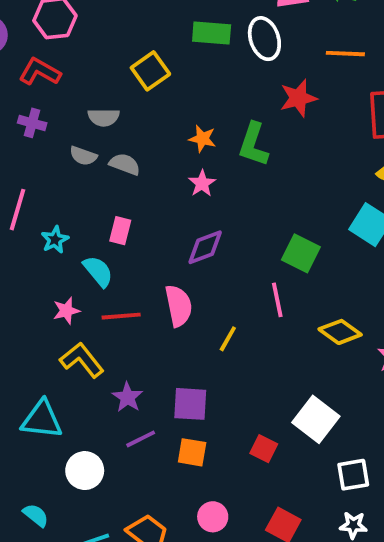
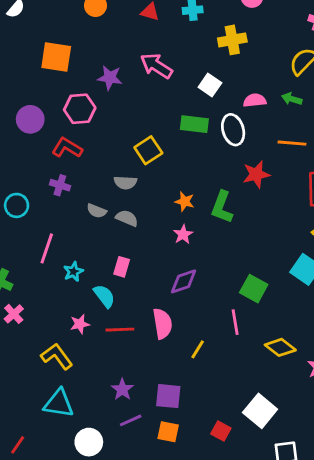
gray semicircle: (104, 117) -> (125, 183), moved
yellow L-shape: (82, 360) -> (57, 356), moved

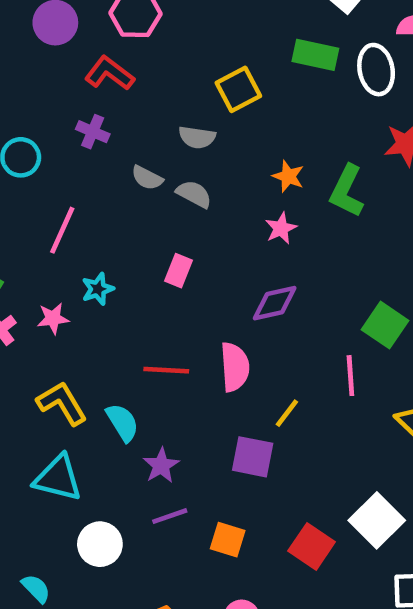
cyan star: (73, 272) -> (98, 289), moved
cyan semicircle: (104, 296) -> (122, 422), moved
pink star: (80, 324) -> (53, 318), moved
purple square: (168, 396) -> (253, 457), moved
red square: (221, 431) -> (312, 546), size x1.4

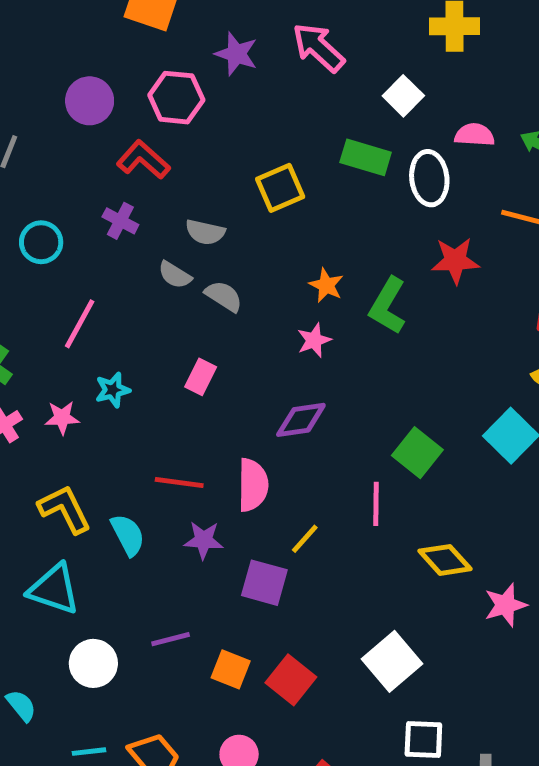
gray semicircle: (197, 137) -> (205, 232), moved
purple star: (161, 465) -> (204, 540), moved, turned 30
red square: (312, 546) -> (291, 680), moved

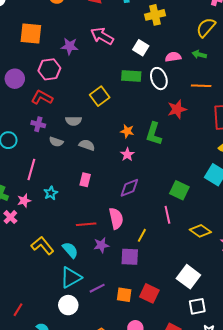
gray semicircle: (175, 275) -> (56, 142), moved
pink star: (62, 418) -> (24, 201), moved
cyan triangle: (54, 589) -> (71, 277), moved, turned -35
white square: (423, 739) -> (197, 306), moved

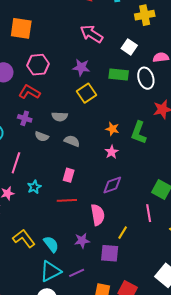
purple star: (70, 46) -> (81, 67), moved
red line: (86, 224) -> (67, 200), moved
purple line: (97, 288) -> (77, 273), moved

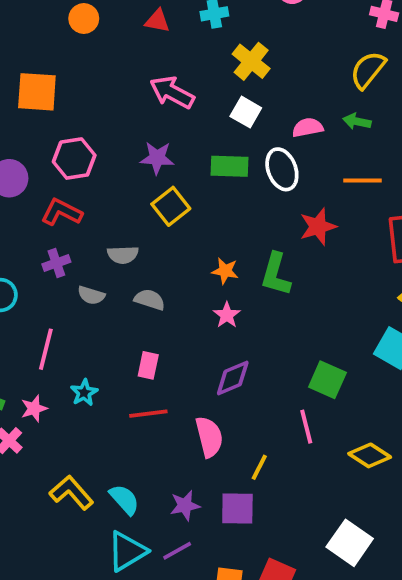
yellow cross: (145, 15) -> (251, 61), moved, turned -36
purple cross: (25, 118) -> (56, 263), turned -32
purple star: (82, 241) -> (185, 505), moved

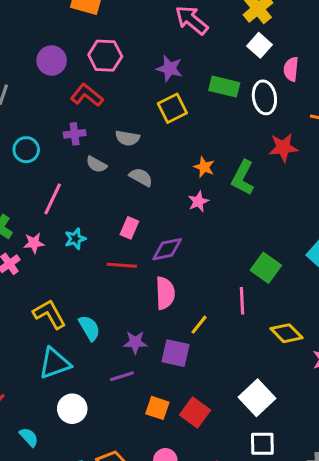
white square: (246, 112) -> (260, 45), moved
pink semicircle: (308, 128) -> (291, 69), turned -85
purple diamond: (233, 378) -> (167, 249), moved
cyan triangle: (127, 551) -> (55, 363), moved

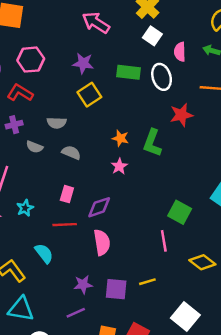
yellow line: (199, 325) -> (147, 282), moved, turned 42
cyan semicircle: (89, 328) -> (44, 253), moved
cyan triangle: (55, 363) -> (21, 309), turned 36

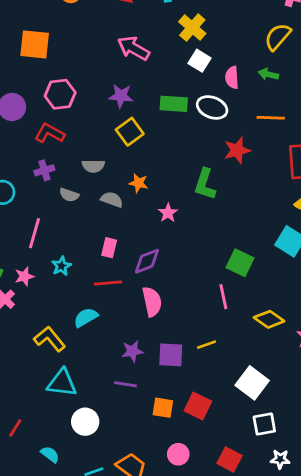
white ellipse: (162, 77) -> (212, 107), turned -50
orange star: (120, 138) -> (139, 183), moved
cyan semicircle: (44, 253) -> (86, 317), turned -80
purple line: (76, 313) -> (126, 384), turned 36

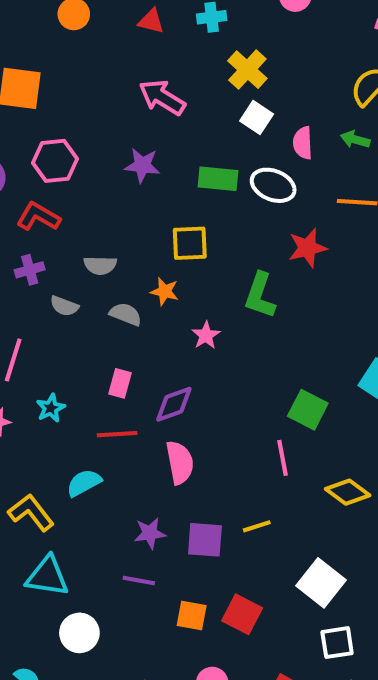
yellow square: (130, 132) -> (190, 243), moved, turned 32

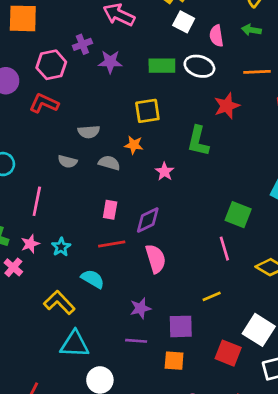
purple cross: (30, 270) -> (82, 44), moved
cyan star: (51, 408) -> (61, 247), moved
cyan semicircle: (84, 483) -> (93, 279), turned 65
purple square: (205, 540) -> (181, 326), moved
red square: (242, 614) -> (228, 353), moved

